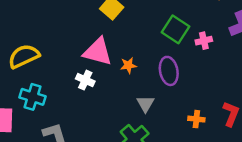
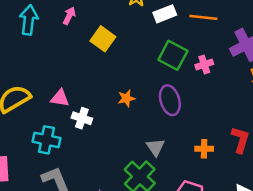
pink triangle: (98, 52) -> (60, 98), moved, size x0.6
cyan cross: (33, 97) -> (46, 140), moved
gray triangle: (145, 104) -> (155, 147), moved

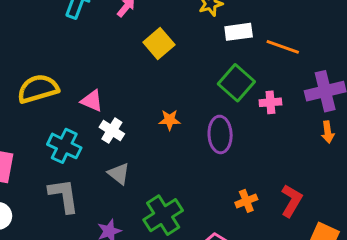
gray triangle: (155, 147) -> (119, 174), moved, turned -30
orange cross: (204, 149) -> (246, 201), turned -36

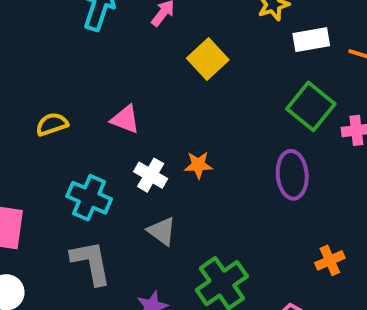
yellow semicircle: (38, 89) -> (52, 124), size x0.6
pink triangle: (92, 101) -> (125, 119), moved
orange star: (170, 120) -> (198, 165), moved

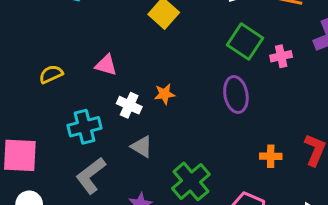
cyan cross: (89, 198) -> (85, 127), turned -32
orange cross: (330, 260) -> (271, 156), turned 30
gray L-shape: (91, 263) -> (91, 176), turned -111

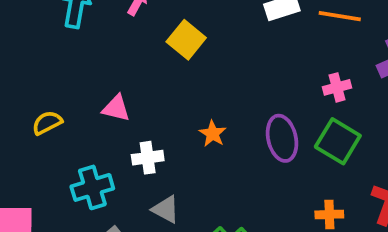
green square: (245, 42) -> (338, 141), moved
orange star: (164, 94) -> (213, 134), moved, turned -30
white cross: (129, 105) -> (148, 158), turned -30

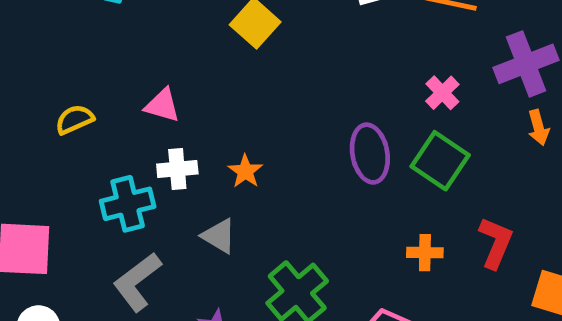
pink cross: (337, 87) -> (442, 93), turned -32
orange star: (213, 134) -> (245, 171), moved
white cross: (148, 158) -> (177, 169), moved

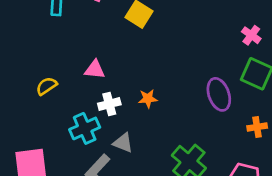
purple ellipse: (370, 154) -> (219, 94), moved
orange star: (245, 171) -> (148, 99), turned -30
gray triangle: (219, 236) -> (123, 143), moved

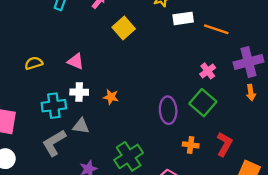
gray triangle: (123, 143) -> (81, 126), turned -30

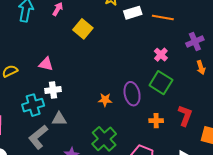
purple cross: (248, 62) -> (195, 41), size x0.7
orange star: (111, 97) -> (105, 100), moved

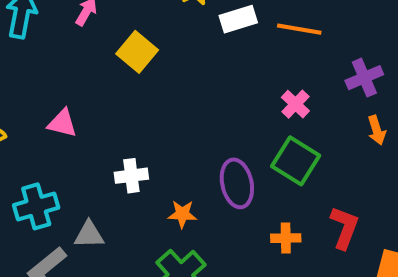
white cross: (53, 90) -> (131, 176), moved
orange star: (105, 100) -> (182, 214), moved

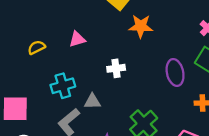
pink triangle: (62, 123) -> (77, 39), turned -30
orange star: (182, 214) -> (141, 26), moved, size x1.5

